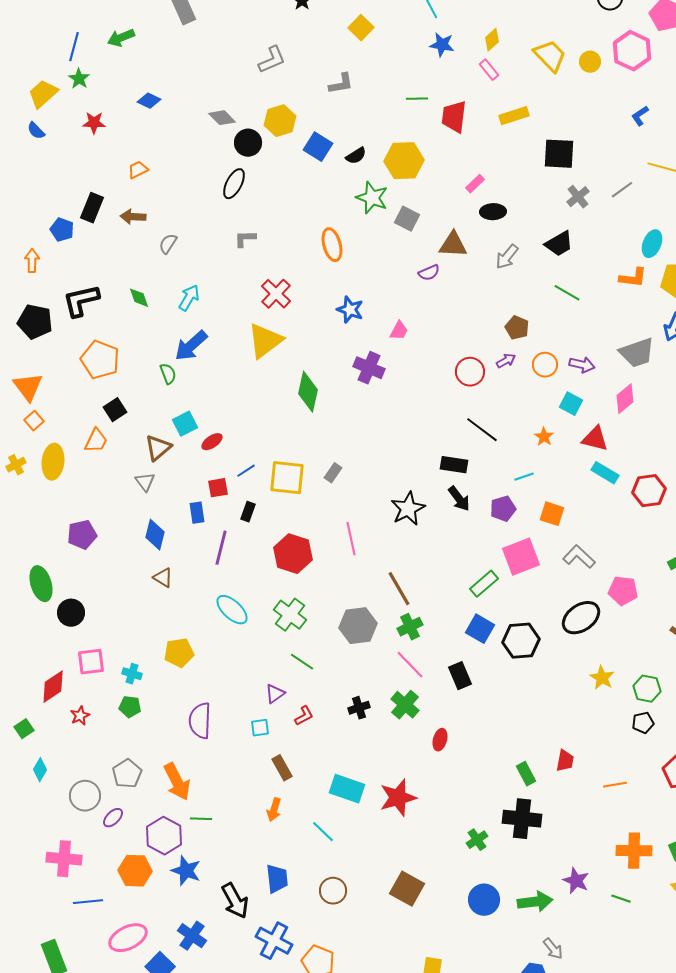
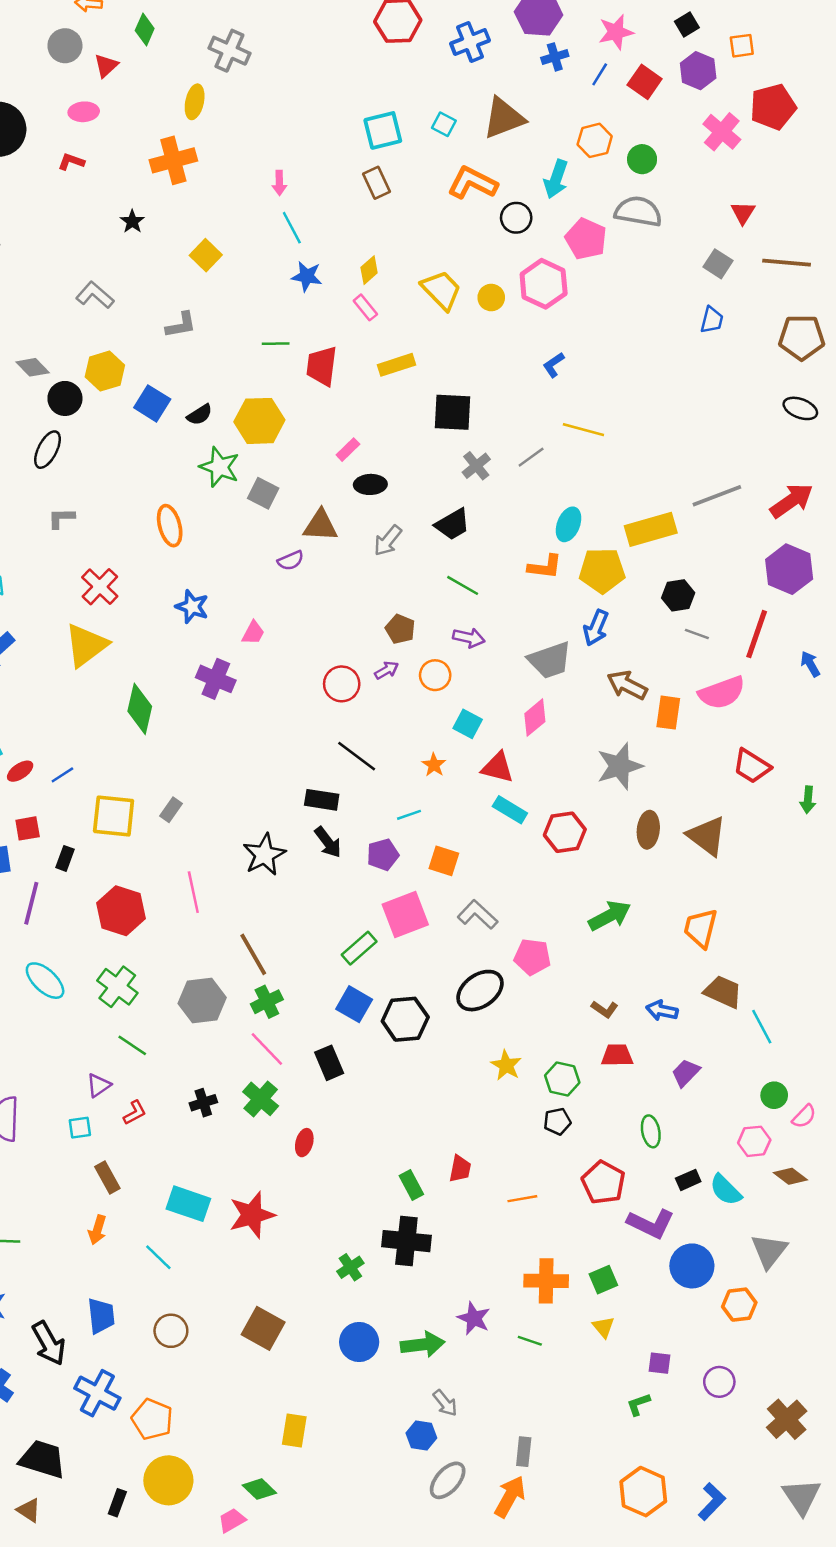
gray L-shape: (272, 60) -> (95, 295), turned -116
purple arrow: (582, 365) -> (469, 638), moved
blue line: (246, 471) -> (62, 775), moved

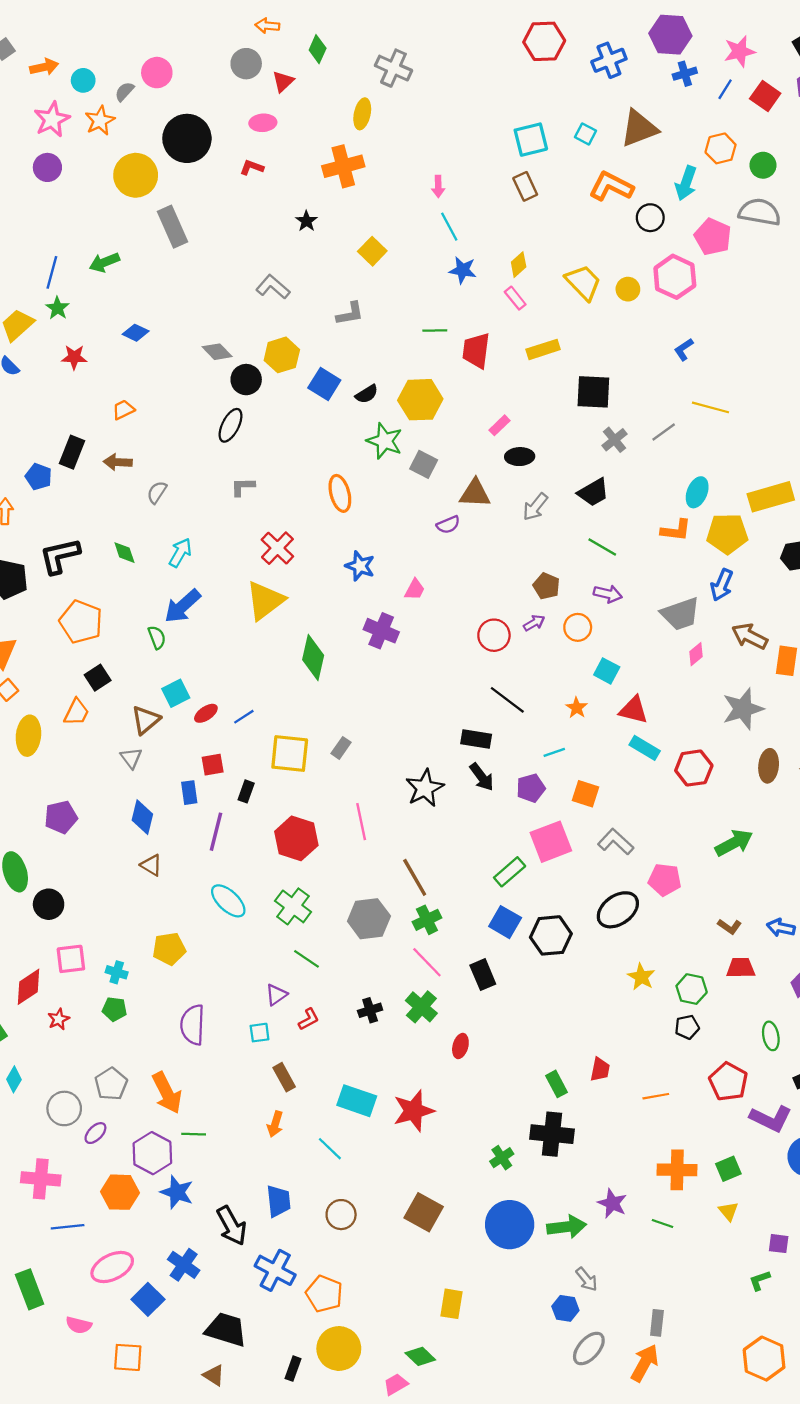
pink diamond: (535, 718) -> (696, 654), moved, size x0.7
blue circle: (359, 1342) -> (510, 1225), size x1.4

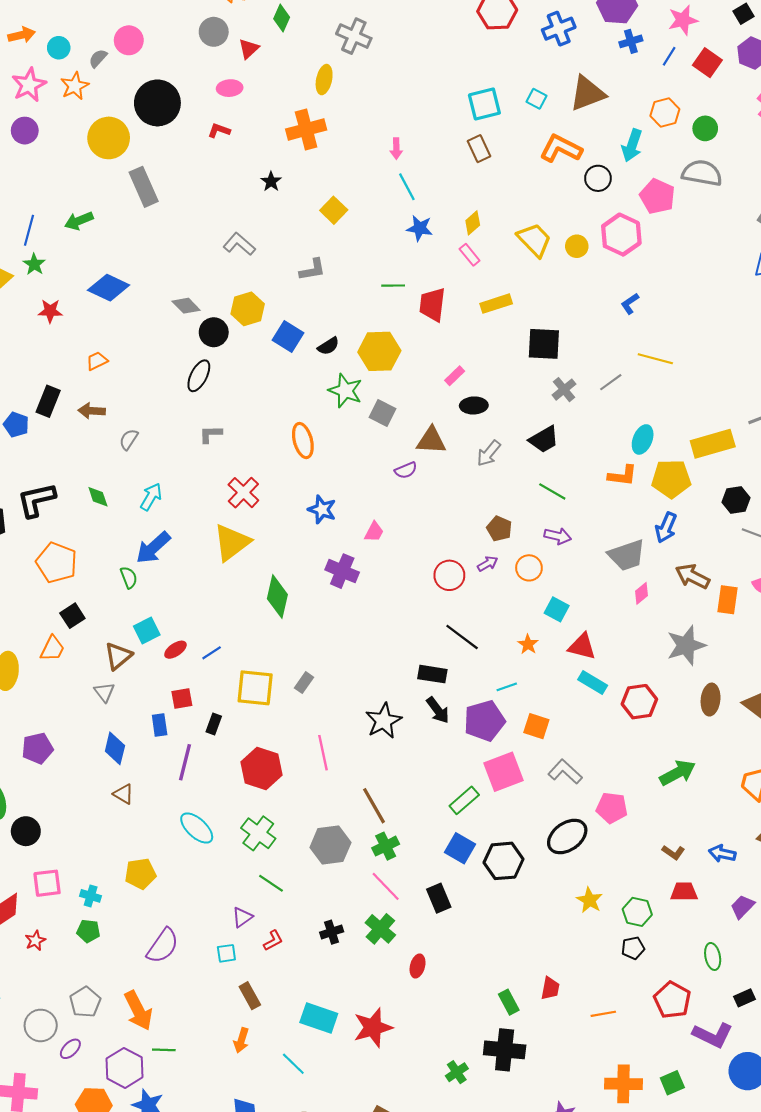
blue diamond: (136, 333) -> (109, 288), size x1.6
purple pentagon: (531, 788) -> (484, 721), size x1.5
purple semicircle: (193, 1025) -> (163, 946), turned -147

